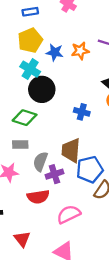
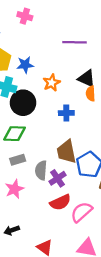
orange star: (80, 51) -> (52, 83), moved
red semicircle: (38, 197) -> (60, 202), moved

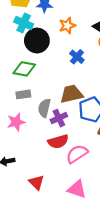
blue cross: (66, 113) -> (77, 57), turned 32
brown trapezoid: (66, 152) -> (71, 94), turned 80

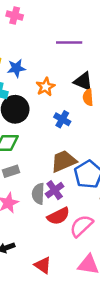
gray semicircle: (44, 108) -> (38, 194), moved

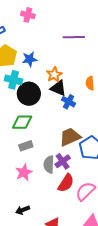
black triangle: (83, 81) -> (58, 88), moved
red semicircle: (58, 216) -> (66, 183), turned -30

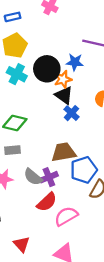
blue star: (30, 59) -> (75, 62), moved
black circle: (29, 94) -> (47, 69), moved
gray semicircle: (49, 164) -> (33, 177), turned -66

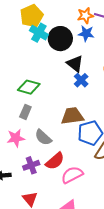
cyan cross: (17, 74) -> (39, 33), moved
orange star: (63, 79) -> (85, 15), moved
gray rectangle: (13, 150) -> (25, 112), turned -64
purple cross: (49, 177) -> (31, 165), moved

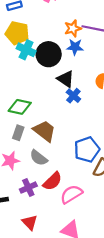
yellow pentagon: (32, 16) -> (17, 33), turned -30
brown trapezoid: (72, 116) -> (44, 131), moved, turned 50

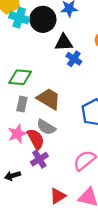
black triangle: (66, 79) -> (64, 43), turned -30
red semicircle: (53, 181) -> (36, 139), moved, turned -66
red triangle: (30, 222) -> (58, 196), moved, turned 49

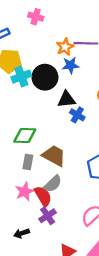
cyan cross: (19, 18) -> (21, 77), turned -36
gray semicircle: (46, 127) -> (53, 184), turned -72

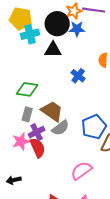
black circle: (45, 77) -> (57, 24), moved
black triangle: (67, 99) -> (53, 50), moved
gray semicircle: (53, 184) -> (60, 128), moved
purple cross: (48, 216) -> (37, 132), moved

